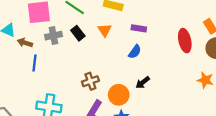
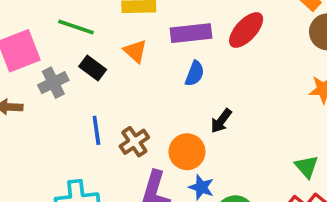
purple rectangle: (139, 28) -> (191, 33), size x1.5
red ellipse: (185, 41) -> (246, 30), moved, turned 70
blue line: (35, 63) -> (96, 130), moved

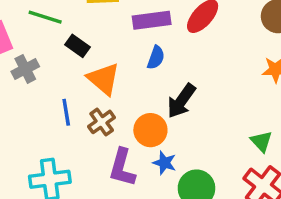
orange triangle: (135, 51) -> (103, 79), moved, size x1.5
black rectangle: (93, 68) -> (77, 46), moved
black arrow: (221, 121) -> (181, 101), size x1.5

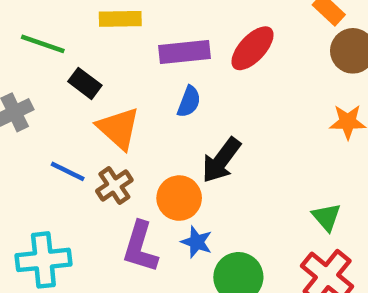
blue line: (66, 112) -> (68, 171), turned -56

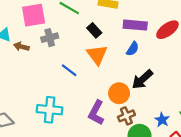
black rectangle: (85, 83) -> (94, 30), moved
brown cross: (114, 185) -> (126, 116), moved
blue star: (197, 242) -> (162, 120), moved

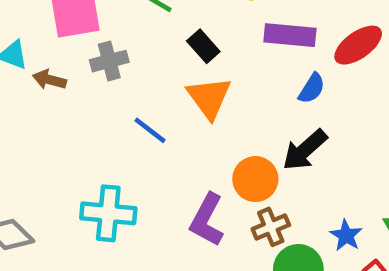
blue semicircle: (133, 49) -> (312, 88), moved

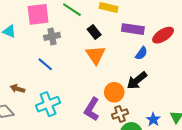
brown arrow: (49, 80) -> (17, 89), moved
blue line: (150, 130) -> (45, 64), moved
cyan cross: (108, 213) -> (48, 104), turned -30

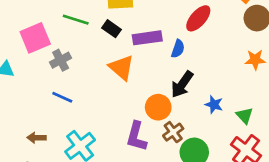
purple rectangle: (133, 29) -> (147, 38), moved
black rectangle: (94, 32) -> (111, 29), moved
blue star: (153, 119) -> (214, 105), moved

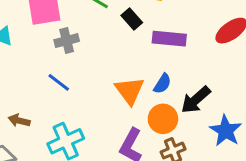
blue semicircle: (178, 49) -> (162, 84), moved
orange triangle: (121, 68) -> (130, 91), moved
blue star: (214, 105) -> (226, 131), size x1.5

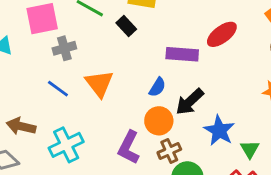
purple rectangle: (169, 39) -> (182, 54), moved
orange triangle: (130, 91) -> (99, 83), moved
brown arrow: (19, 121) -> (21, 126), size x1.4

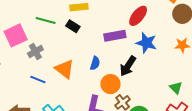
blue semicircle: (157, 87) -> (95, 63), moved
blue star: (219, 131) -> (146, 43), moved

